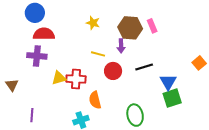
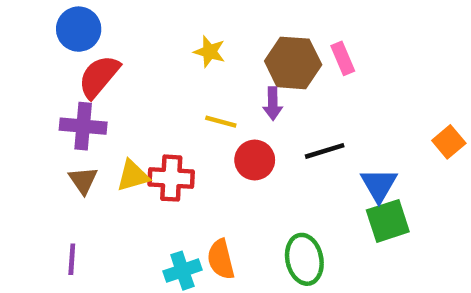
red semicircle: (44, 34) -> (99, 76), turned -50
brown triangle: (12, 85) -> (83, 180), moved
orange semicircle: (95, 100) -> (221, 259), moved

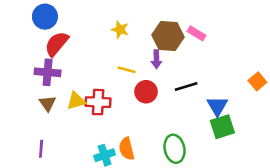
pink rectangle: (343, 58) -> (197, 33), turned -36

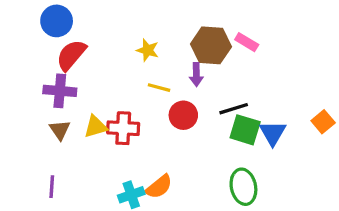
yellow star: (120, 30) -> (148, 50), moved
orange square: (257, 81) -> (323, 122), moved
green square: (222, 127) -> (245, 130), moved, turned 35
orange semicircle: (127, 149) -> (159, 187), turned -115
green ellipse: (175, 149) -> (243, 187), moved

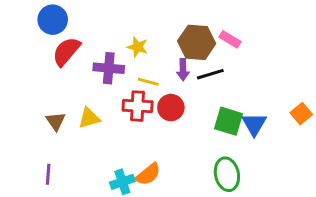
purple cross: (60, 91) -> (109, 68), moved
black line: (234, 109) -> (210, 74), moved
red cross: (123, 128) -> (138, 106), moved

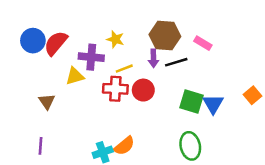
blue circle: (53, 20) -> (33, 41), moved
pink rectangle: (230, 39) -> (203, 43), moved
yellow line: (148, 82) -> (124, 69), turned -36
yellow triangle: (89, 118) -> (75, 76), moved

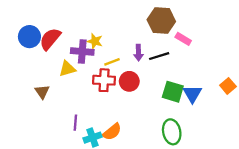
brown hexagon: (165, 36) -> (161, 21), moved
yellow star: (115, 39) -> (95, 41), moved
purple line: (41, 146) -> (75, 123), moved

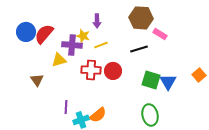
purple arrow: (138, 53) -> (97, 21), moved
yellow line: (112, 62) -> (101, 45), moved

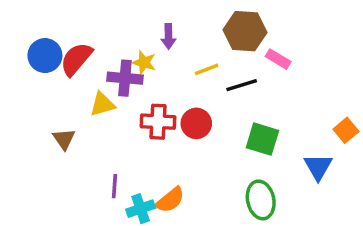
yellow line: (101, 45) -> (207, 69), moved
blue triangle: (168, 82) -> (318, 167), moved

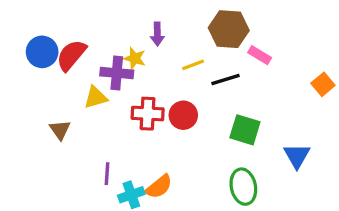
orange square: (346, 130) -> (323, 84), moved

